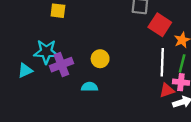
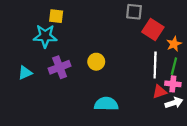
cyan star: (46, 52) -> (45, 36), moved
cyan semicircle: (90, 87) -> (106, 104), moved, size x1.5

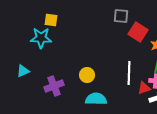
yellow circle: (96, 62) -> (87, 75), moved
white line: (155, 65) -> (129, 73), moved
purple cross: (60, 67) -> (54, 86), moved

